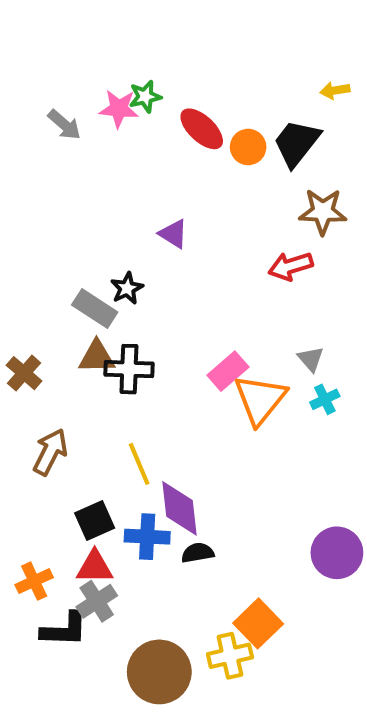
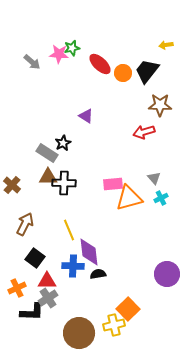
pink rectangle: (228, 371) -> (113, 184), turned 36
orange triangle: (260, 399) -> (129, 198), turned 36
black square: (95, 520) -> (35, 258), moved, turned -30

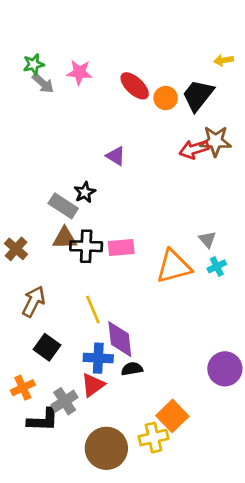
green star: (72, 48) -> (34, 64), moved
red arrow: (144, 132) -> (194, 149), moved
pink rectangle: (113, 184) -> (121, 248), moved
red triangle: (47, 281) -> (93, 385), moved, turned -36

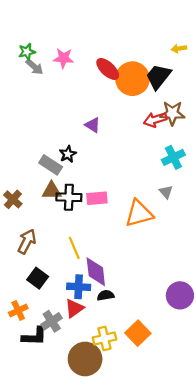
orange circle: (166, 98) -> (132, 79), size x1.8
cyan cross: (217, 266) -> (173, 157), moved, size x1.5
yellow cross: (153, 438) -> (104, 339), moved

